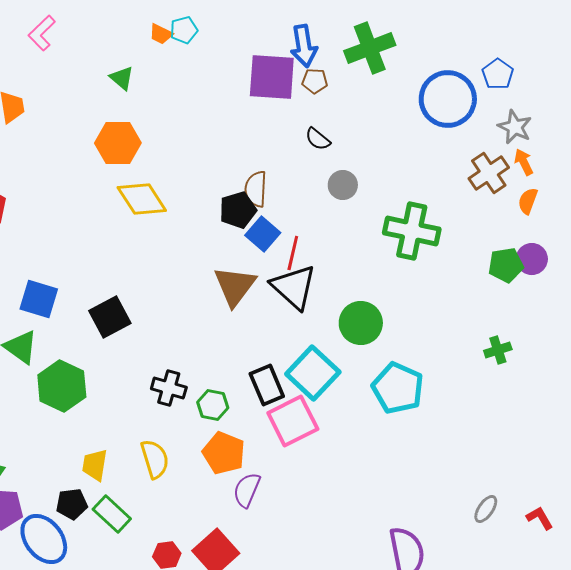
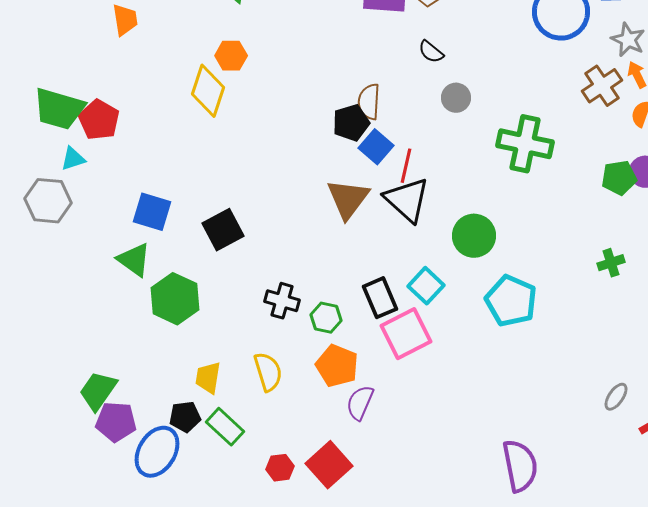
orange hexagon: (118, 143) -> (231, 56), size x0.7
yellow diamond: (142, 199) -> (208, 91), moved, turned 51
cyan square: (313, 373) -> (426, 286), size x0.7
gray ellipse: (486, 509) -> (616, 397), moved
blue ellipse: (44, 539) -> (157, 452), turned 69

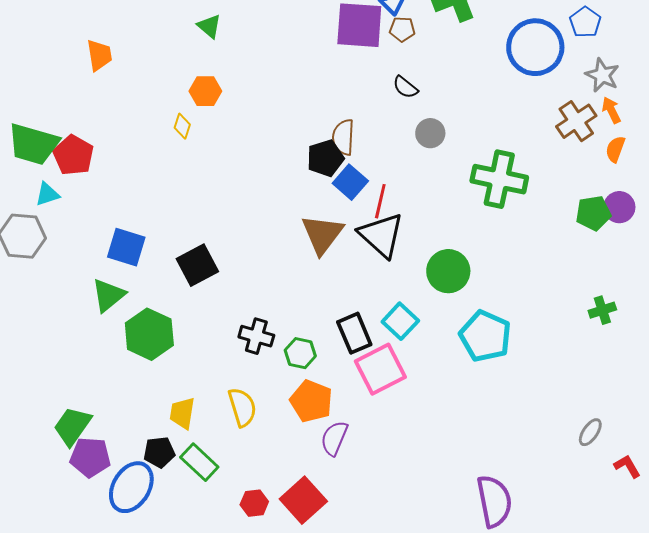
yellow diamond: (208, 91) -> (182, 126), size x0.5
green triangle: (134, 260) -> (108, 295), turned 45
green cross: (611, 263) -> (602, 310), moved

